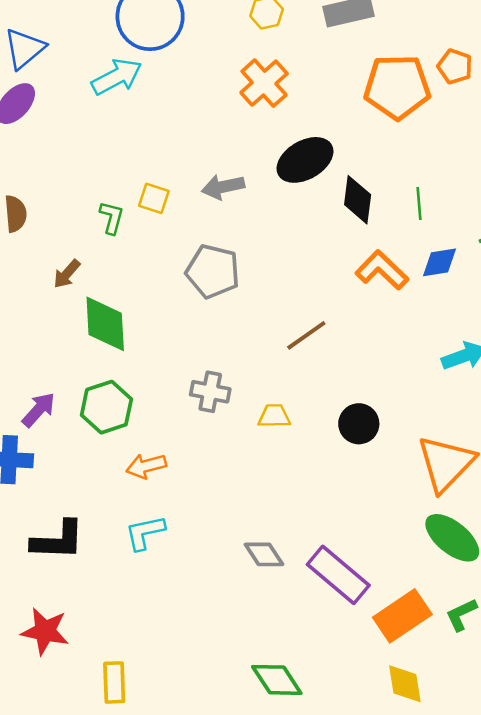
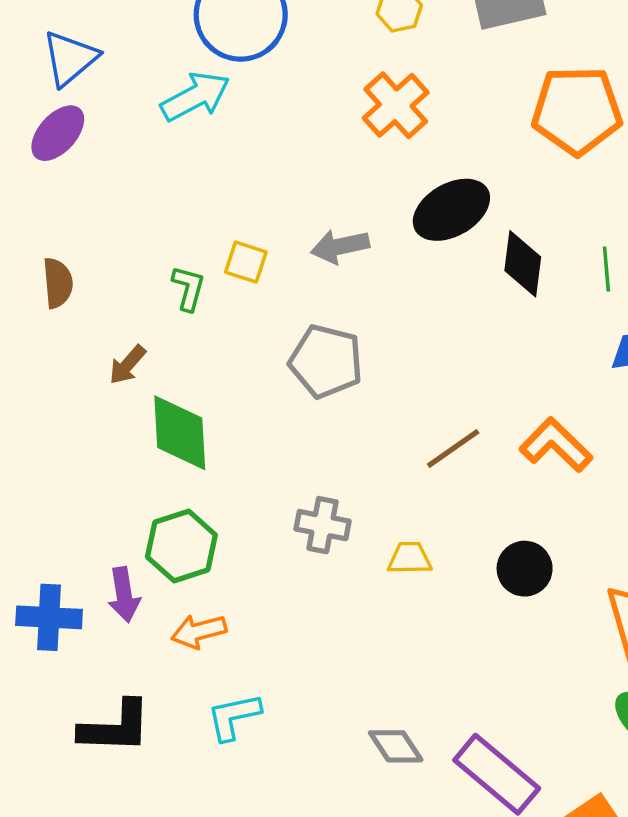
orange L-shape: (382, 270) -> (556, 445), moved
purple arrow: (39, 410) -> (124, 595), moved, turned 129
orange arrow: (146, 466) -> (199, 631), moved

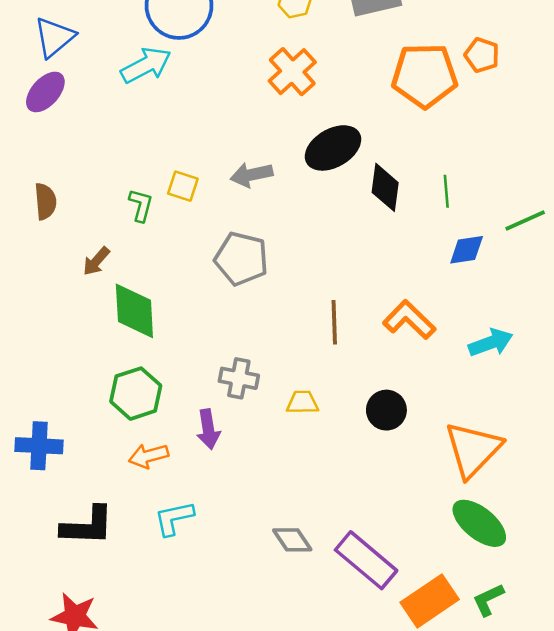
brown line: (453, 448) -> (334, 322), turned -57
purple arrow: (124, 595) -> (208, 429), moved

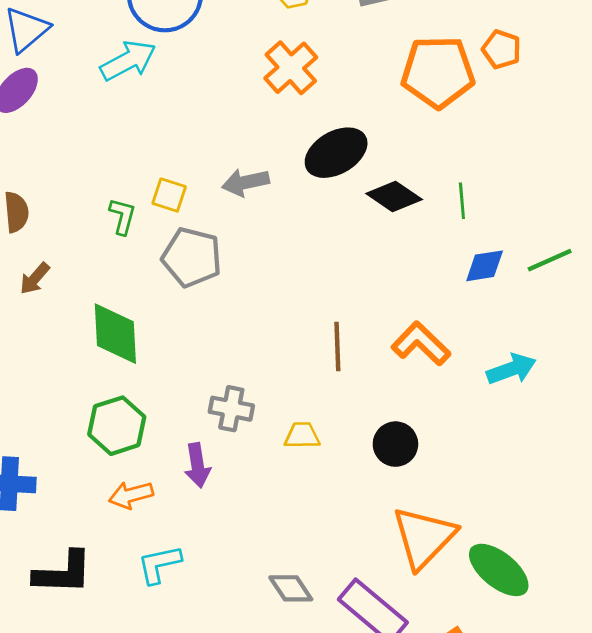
black diamond: (385, 187) -> (394, 196), turned -63
green line: (525, 220) -> (550, 260), moved
gray pentagon: (241, 259) -> (192, 257), moved
brown arrow: (96, 261) -> (35, 279), moved
orange triangle: (473, 450) -> (424, 537), moved

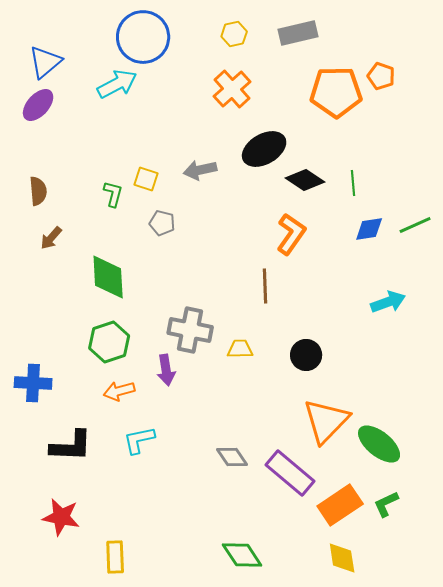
gray pentagon: (192, 257) -> (162, 223), size x0.6
orange L-shape: (421, 344) -> (291, 234), moved, turned 81
gray cross: (231, 409) -> (190, 330), size x1.4

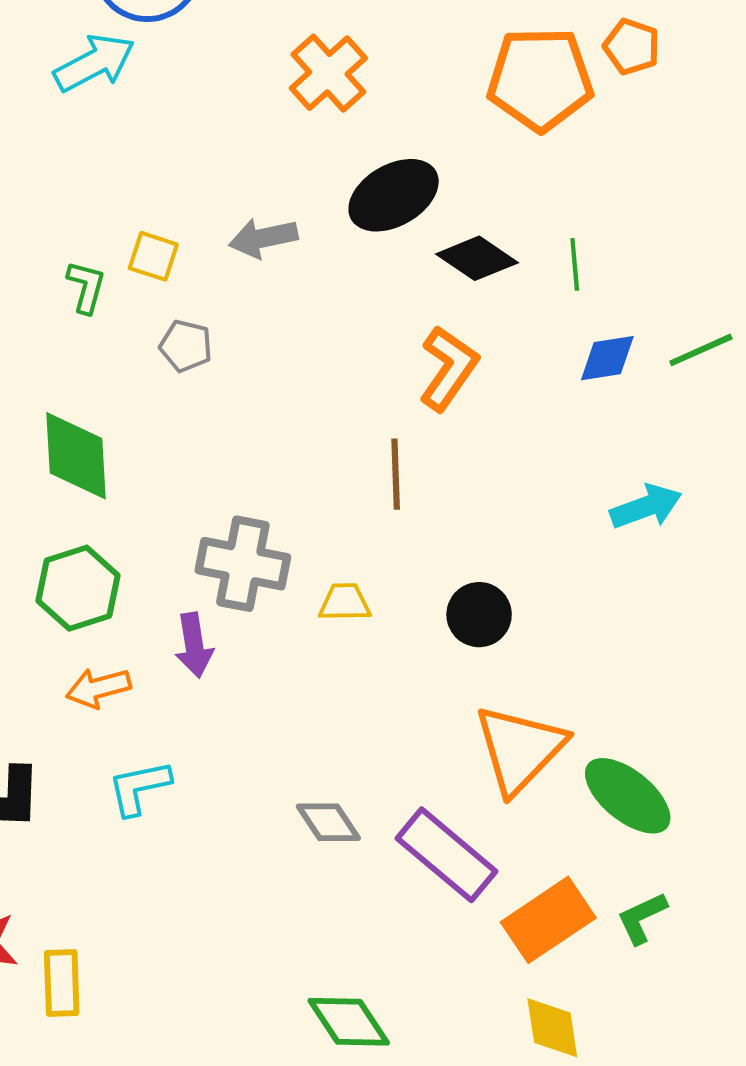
yellow rectangle: (115, 557) -> (62, 983), moved

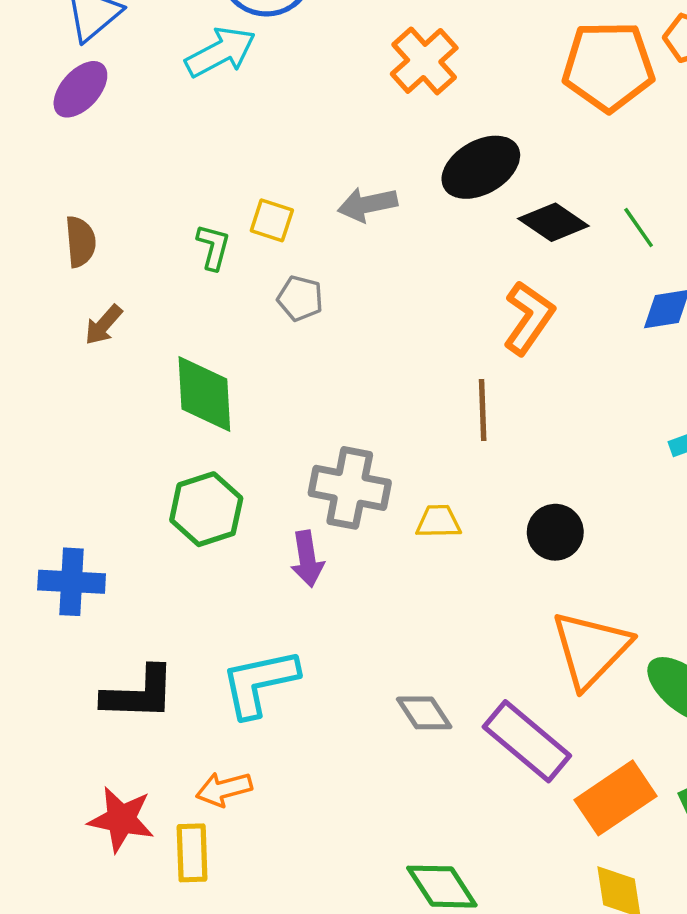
green line: (575, 264) -> (639, 227), turned -30
orange arrow: (98, 688) -> (224, 789), moved
cyan L-shape: (139, 788) -> (259, 683), size x1.4

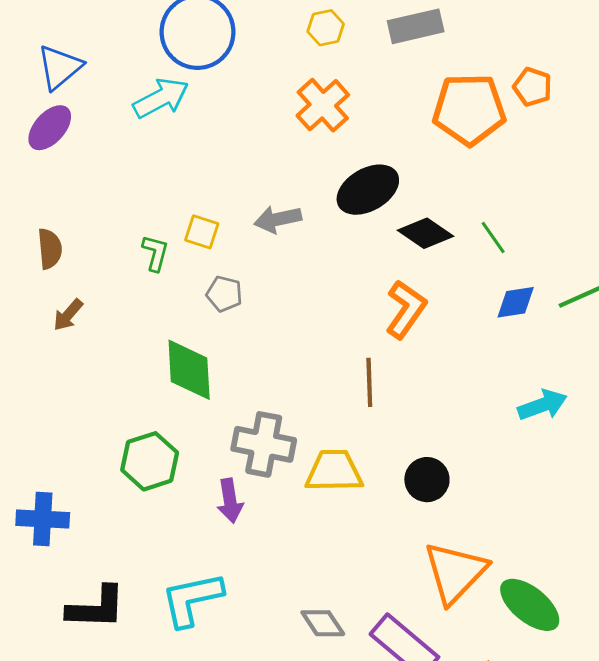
green diamond: (204, 394) -> (189, 370), moved
yellow trapezoid: (438, 522) -> (334, 471), size x1.6

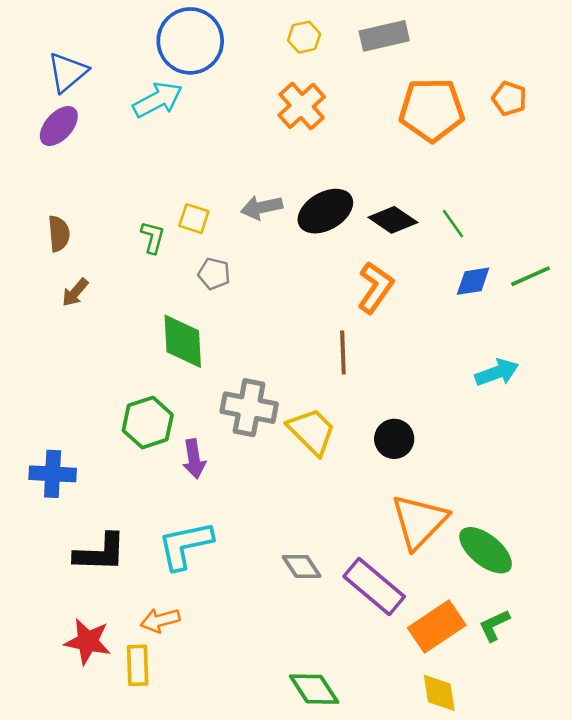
orange pentagon: (533, 87) -> (509, 98), moved
black ellipse: (368, 190) -> (325, 211), moved
yellow trapezoid: (334, 471) -> (312, 431), turned 46
purple arrow: (230, 501) -> (194, 459), moved

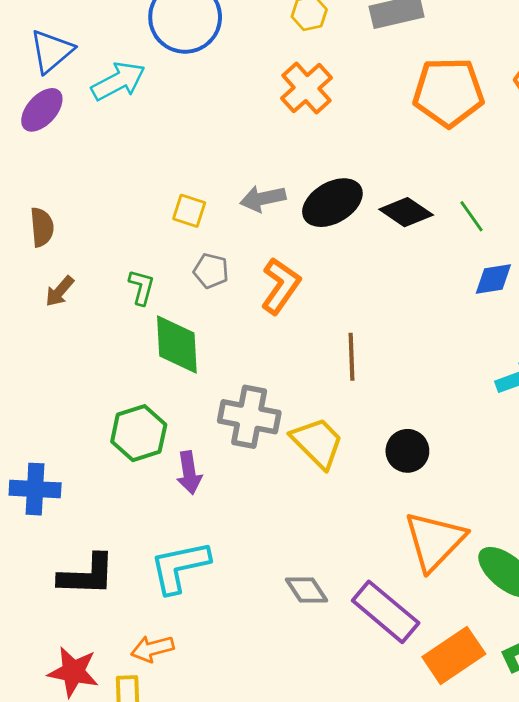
cyan arrow: (158, 100) -> (118, 81), moved
green L-shape: (153, 237) -> (141, 287), moved
orange L-shape: (375, 287) -> (281, 286), moved

